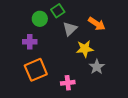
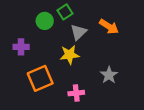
purple cross: (30, 42) -> (21, 47), moved
yellow star: (85, 49) -> (69, 55), moved

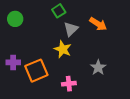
green circle: (45, 21) -> (15, 19), moved
purple cross: (21, 47) -> (13, 62), moved
yellow star: (69, 55) -> (63, 49), turned 30

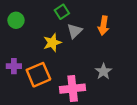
orange arrow: (98, 24) -> (103, 26), turned 66
yellow star: (63, 49) -> (52, 43), moved, turned 30
pink cross: (69, 84) -> (73, 89), size x1.6

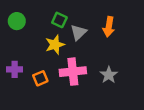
green square: (62, 12) -> (59, 20), moved, turned -32
orange square: (38, 75) -> (40, 78), size x0.6
pink cross: (73, 89) -> (73, 72), moved

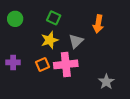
gray triangle: (78, 32) -> (76, 41), moved
gray star: (109, 75) -> (106, 82), moved
orange square: (40, 78) -> (42, 64), moved

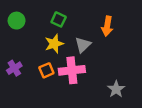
purple cross: (13, 62) -> (14, 68), turned -32

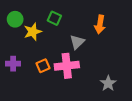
yellow star: (54, 44) -> (33, 32), moved
purple cross: (14, 68) -> (13, 64), turned 32

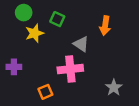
green circle: (15, 19) -> (24, 13), moved
gray triangle: (77, 42) -> (81, 44), turned -42
orange square: (43, 66) -> (45, 92), moved

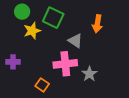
green square: (57, 19) -> (53, 18), size x1.5
gray star: (114, 87) -> (89, 74), moved
orange square: (45, 92) -> (42, 85), turned -32

